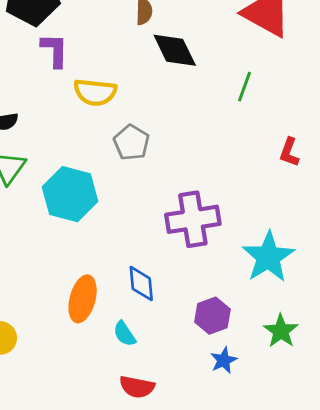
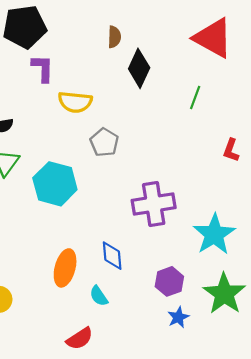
black diamond: (175, 50) -> (139, 68), turned 51
green star: (281, 331) -> (224, 294), size x1.5
red semicircle: (137, 387) -> (80, 339), moved, turned -44

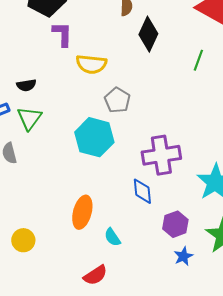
cyan hexagon: (55, 184) -> (94, 137), moved
blue diamond: (112, 256) -> (142, 191), moved

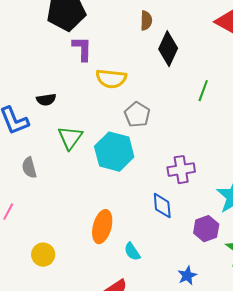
green line: (198, 60) -> (203, 91), moved
green triangle: (29, 118) -> (70, 138), moved
purple cross: (161, 155) -> (181, 170), size x0.7
purple hexagon: (175, 224) -> (206, 229), moved
blue star: (183, 256) -> (187, 276), moved

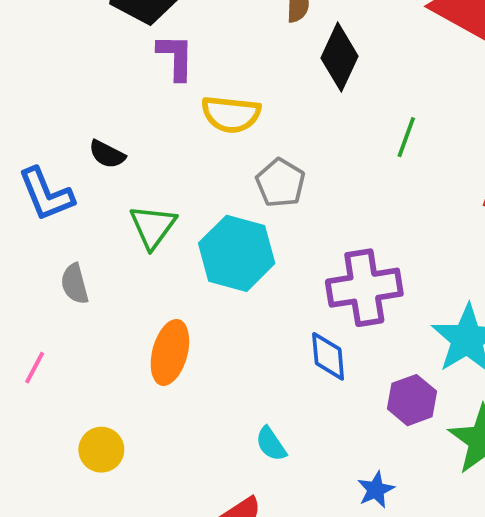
black semicircle: (46, 100) -> (107, 154), turned 36
purple cross: (181, 170) -> (364, 288), size x1.4
orange ellipse: (102, 227) -> (170, 352), moved

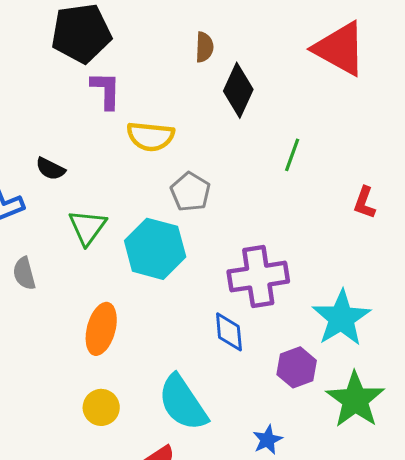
cyan semicircle: (271, 444) -> (183, 403), size x2.0
yellow circle: (101, 450) -> (101, 407), moved

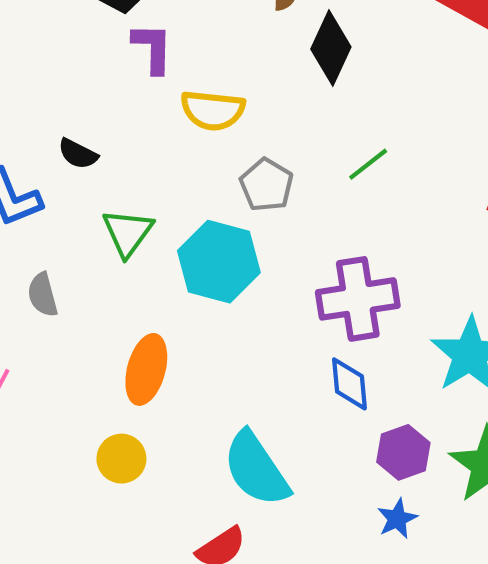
green line: (292, 155) -> (368, 164), moved, turned 32
blue diamond: (229, 332) -> (349, 384), moved
purple hexagon: (297, 367) -> (403, 452), moved
yellow circle: (101, 407) -> (121, 459), moved
blue star: (267, 440) -> (397, 519), moved

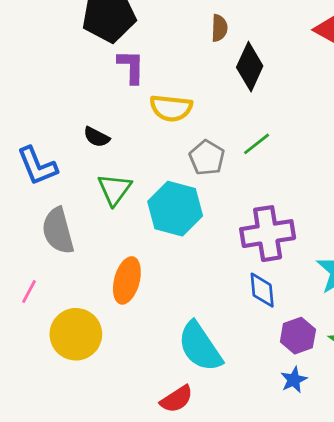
black semicircle: (78, 154) -> (97, 137), moved
green line: (368, 164) -> (257, 144), moved
gray semicircle: (43, 295) -> (58, 231), size x1.6
yellow circle: (121, 459) -> (76, 334), moved, size x1.6

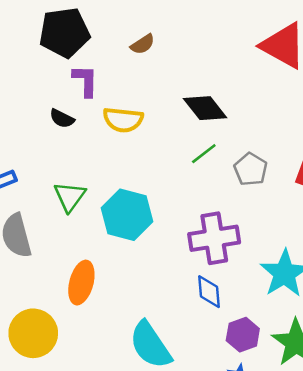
brown semicircle: (219, 28) -> (143, 44), moved, turned 55
black diamond: (250, 67) -> (205, 108), moved, turned -63
black semicircle: (97, 137) -> (62, 118), moved
gray pentagon: (207, 158) -> (251, 169), moved

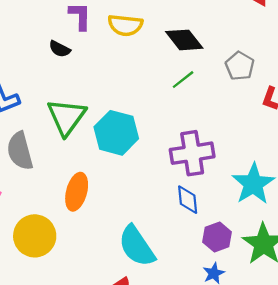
yellow semicircle: (123, 120) -> (125, 25), moved
gray pentagon: (251, 169) -> (240, 66), moved
green triangle: (70, 197) -> (66, 117), size x1.4

